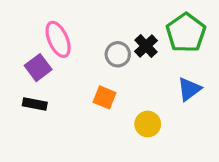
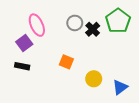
gray circle: (118, 54) -> (75, 23), moved
blue triangle: (189, 89) -> (120, 87), moved

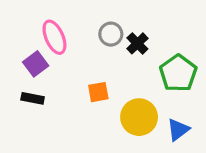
green pentagon: (118, 21) -> (178, 73), moved
orange square: (66, 62) -> (98, 92), turned -32
yellow circle: (94, 79) -> (139, 117), size x1.5

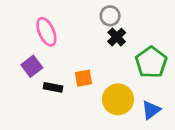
gray circle: (111, 34) -> (110, 16), moved
purple square: (36, 64) -> (32, 66), moved
black rectangle: (33, 98) -> (53, 87), moved

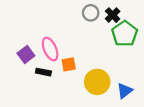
pink ellipse: (46, 32) -> (50, 49), moved
black cross: (117, 37) -> (113, 15), moved
green pentagon: (151, 62) -> (125, 34), moved

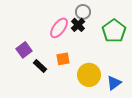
black cross: (113, 15) -> (78, 25), moved
pink ellipse: (50, 49) -> (59, 28), moved, turned 60
black rectangle: (43, 72) -> (40, 66), turned 32

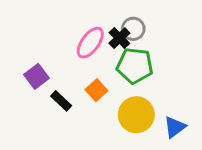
gray circle: (83, 12) -> (133, 29), moved
green pentagon: (114, 31) -> (135, 66), moved, turned -30
orange square: (63, 59) -> (96, 90), turned -32

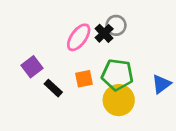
green pentagon: (135, 66) -> (117, 75), moved
orange square: (96, 90) -> (84, 79), turned 30
blue triangle: (175, 127) -> (161, 84), moved

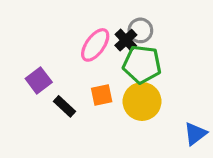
green pentagon: (117, 75) -> (142, 64), moved
blue triangle: (161, 84) -> (195, 134), moved
yellow circle: (119, 100) -> (142, 101), moved

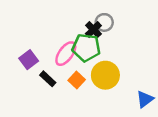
pink ellipse: (95, 45) -> (66, 54), moved
green pentagon: (142, 64) -> (86, 48), moved
orange square: (102, 95) -> (77, 80), moved, turned -35

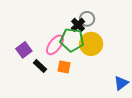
yellow circle: (105, 75) -> (91, 44), moved
orange square: (77, 80) -> (64, 67), turned -32

